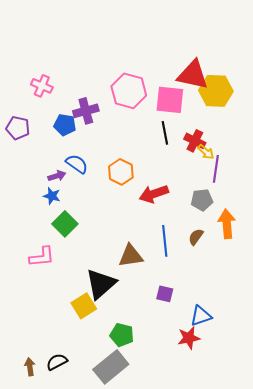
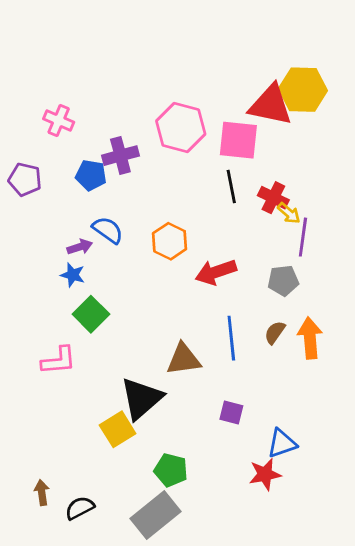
yellow hexagon: (216, 91) -> (303, 90), moved
orange arrow: (227, 224) -> (310, 338), moved
brown arrow: (30, 367) -> (42, 493), moved

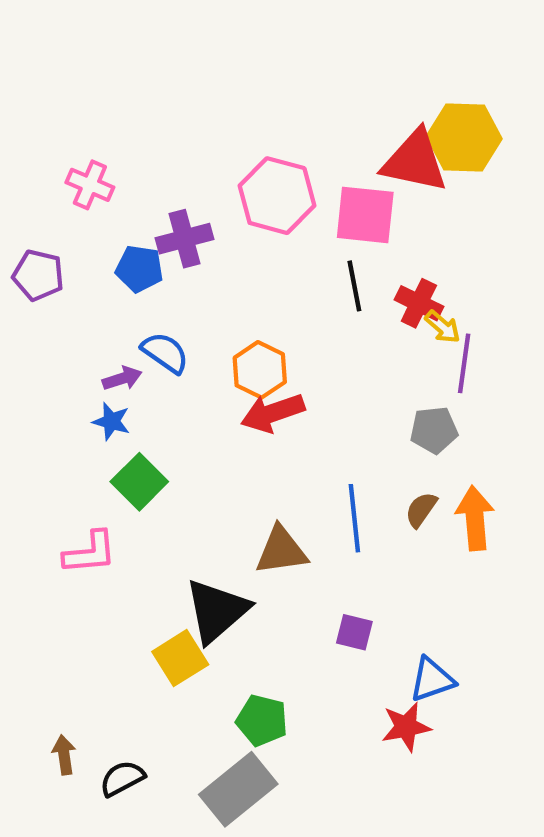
red arrow: (216, 272) -> (273, 413), moved

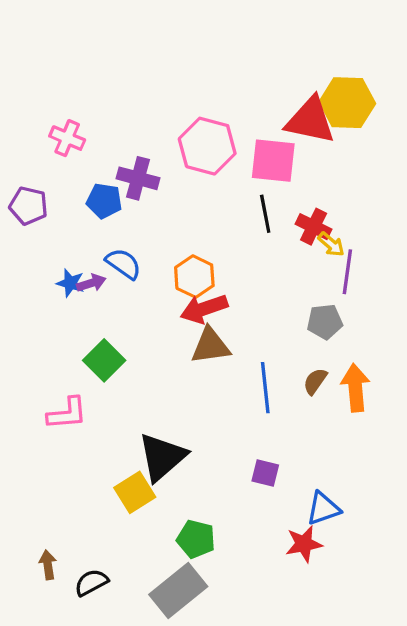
purple cross: (185, 239) -> (138, 178), turned 30
blue star: (111, 421) -> (70, 283), moved
brown triangle: (281, 550) -> (210, 346), moved

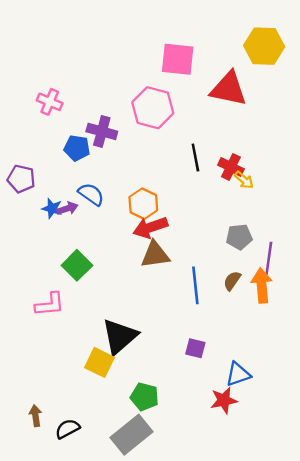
yellow hexagon: (347, 103) -> (264, 46), moved
pink square: (273, 161) -> (178, 59), moved
purple pentagon: (28, 206) -> (21, 179), moved
purple line: (347, 272) -> (269, 258), moved
yellow square: (135, 492) -> (99, 362), turned -32

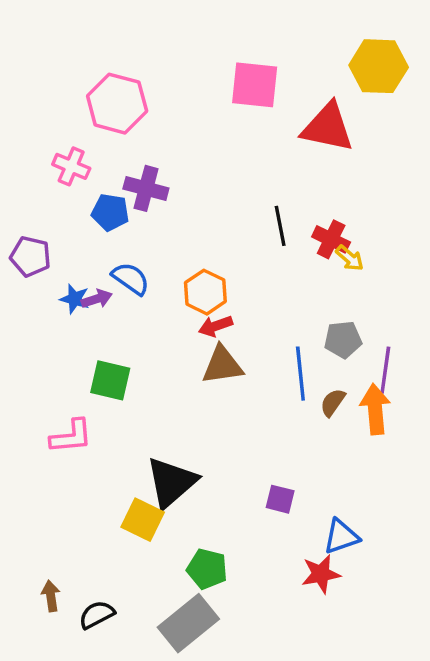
pink cross: (50, 102) -> (71, 166), moved
pink hexagon: (153, 108) -> (117, 104), moved
red arrow: (150, 227) -> (216, 326), size x0.7
green square: (77, 265) -> (110, 380), turned -32
blue line: (195, 285) -> (300, 374), moved

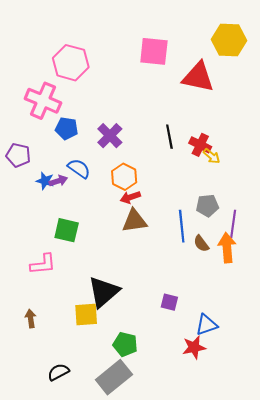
pink cross: (71, 166) -> (43, 101), size x1.6
purple cross: (146, 188) -> (110, 136), moved, turned 30
brown semicircle: (333, 402) -> (201, 244), turned -72
yellow square: (143, 520) -> (86, 314), turned -30
brown arrow: (51, 596) -> (31, 319), moved

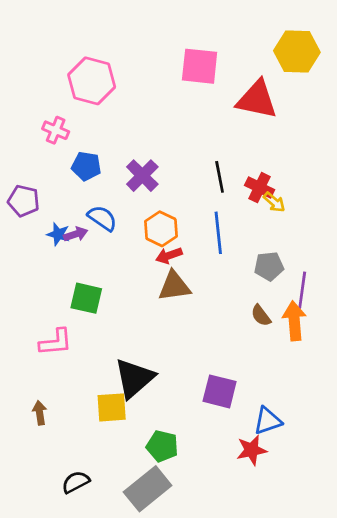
pink cross: (43, 101) -> (56, 130), size x0.6
blue line: (182, 226) -> (218, 233), moved
purple square: (169, 302) -> (220, 391), size x1.5

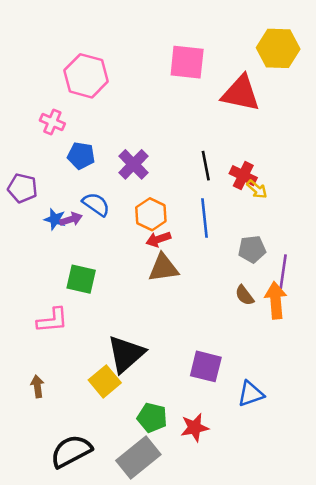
yellow square: (112, 407) -> (105, 381), turned -36
red star: (252, 450) -> (195, 428), moved
black semicircle: (76, 482) -> (71, 451), size x1.6

